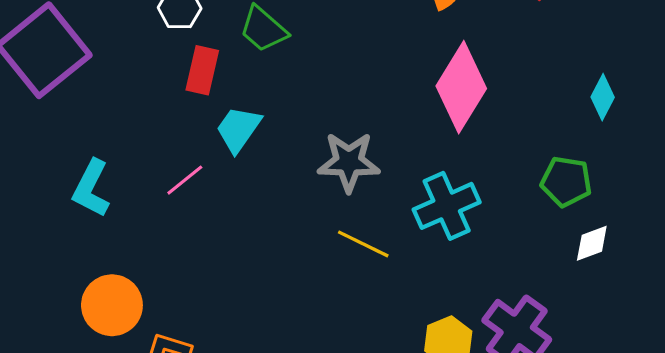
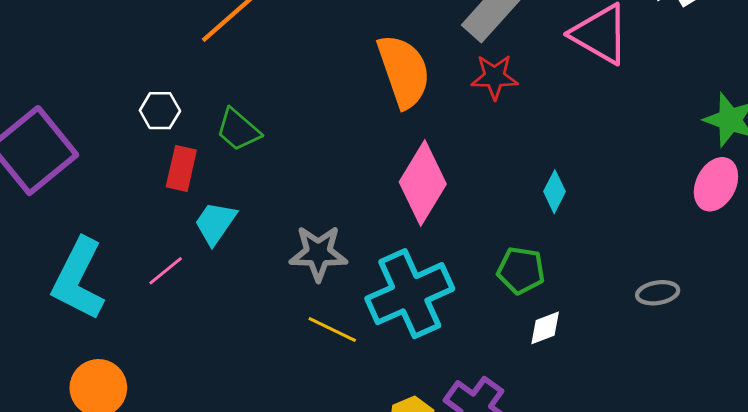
cyan L-shape: (91, 188) -> (78, 279), size x1.5
cyan cross: (447, 206) -> (410, 294), size x1.4

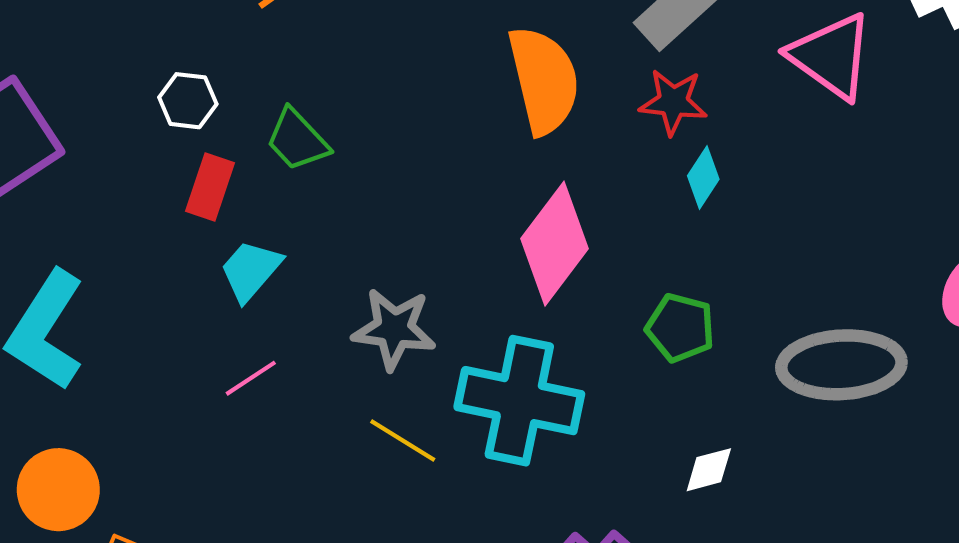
cyan diamond: (555, 192) -> (703, 177), moved
green pentagon: (521, 270) -> (680, 328), moved
pink line: (166, 271) -> (251, 378), moved
gray ellipse: (658, 293) -> (841, 365), moved, size x2.0
cyan cross: (410, 294) -> (519, 401), turned 30

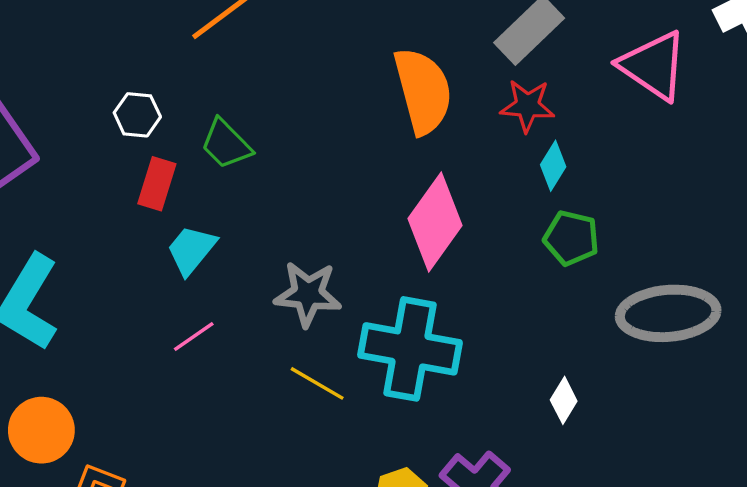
green pentagon: (680, 328) -> (571, 238), moved
white diamond: (709, 470) -> (564, 400), turned -42

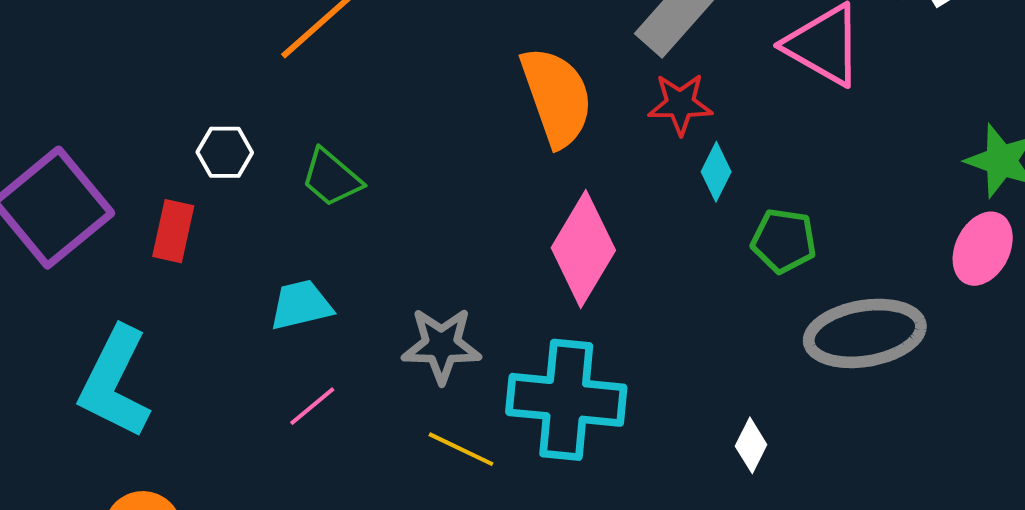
red rectangle: (157, 184) -> (173, 231), moved
green pentagon: (571, 238) -> (784, 241), moved
cyan trapezoid: (191, 250) -> (301, 305), turned 42

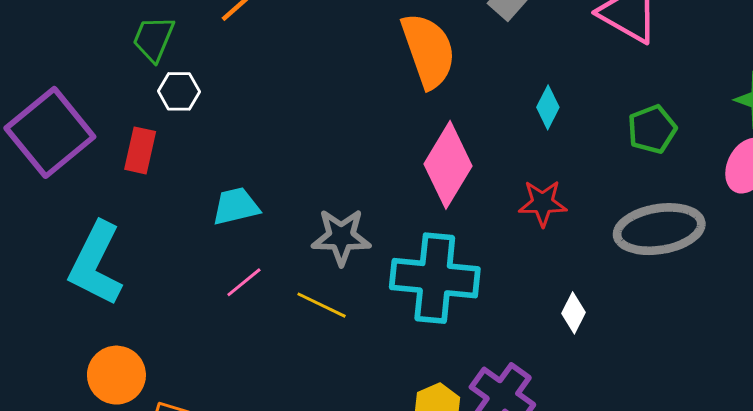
red star: (680, 104) -> (543, 203), moved
green trapezoid: (331, 178) -> (153, 39), moved, turned 72
green pentagon: (784, 241) -> (652, 129), moved, turned -30
yellow line: (461, 449) -> (321, 305), moved

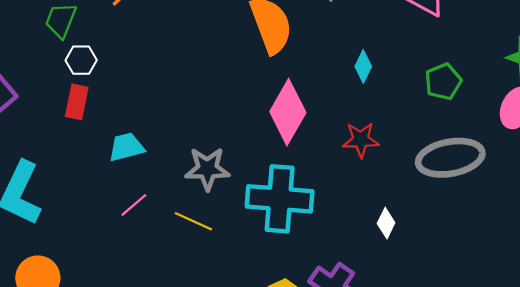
red rectangle: (140, 150) -> (77, 102), moved

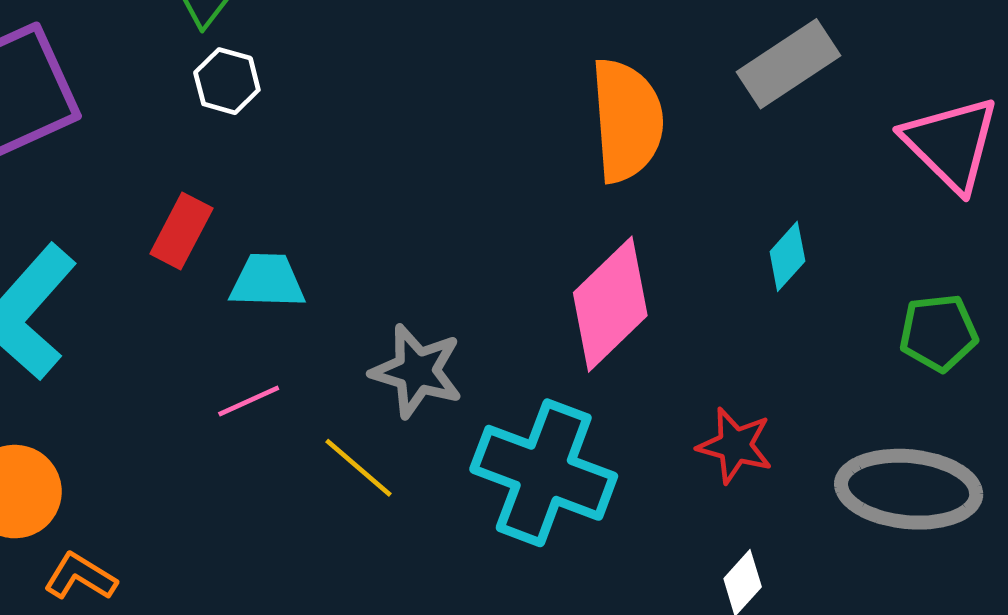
red rectangle: (77, 102) -> (181, 231), moved
red star: (361, 140) -> (735, 446), moved

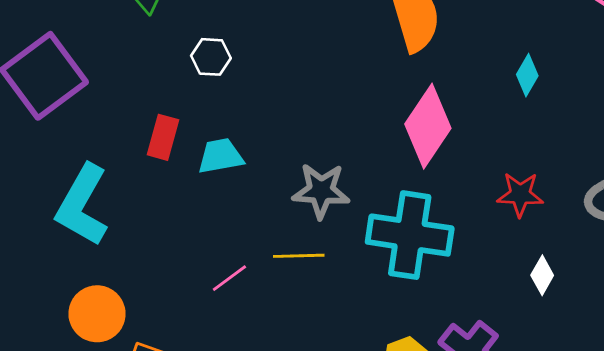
white hexagon: (227, 81) -> (211, 57), moved
pink line: (249, 401) -> (229, 278), moved
yellow line: (359, 468) -> (299, 256), turned -30

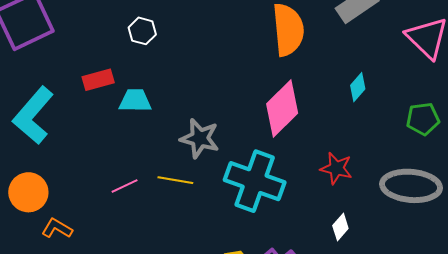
red rectangle: (163, 137) -> (98, 80), turned 48

